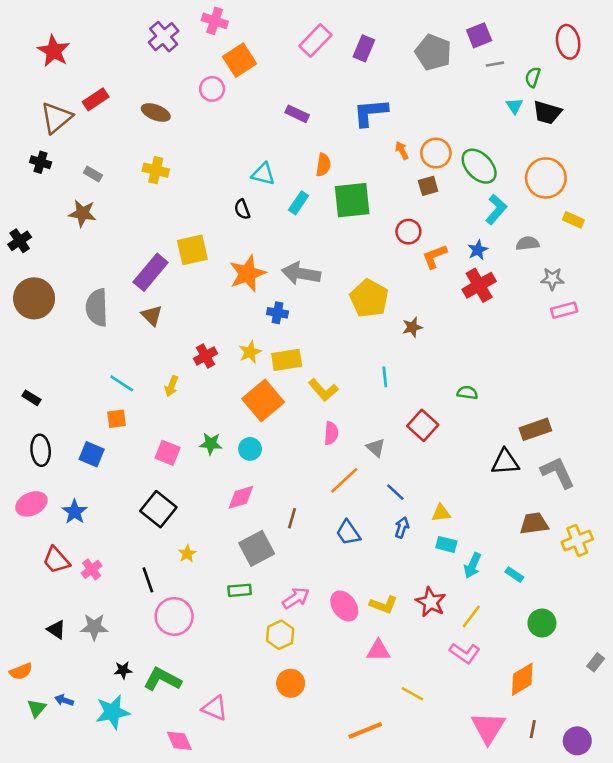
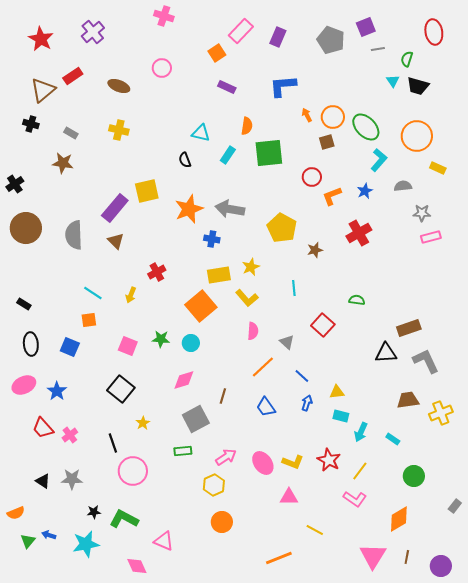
purple cross: (164, 37) -> (93, 32), moved
orange square: (240, 60) -> (217, 53), moved, size x0.7
red cross: (479, 285) -> (359, 233), moved
yellow star: (250, 352) -> (251, 267), moved

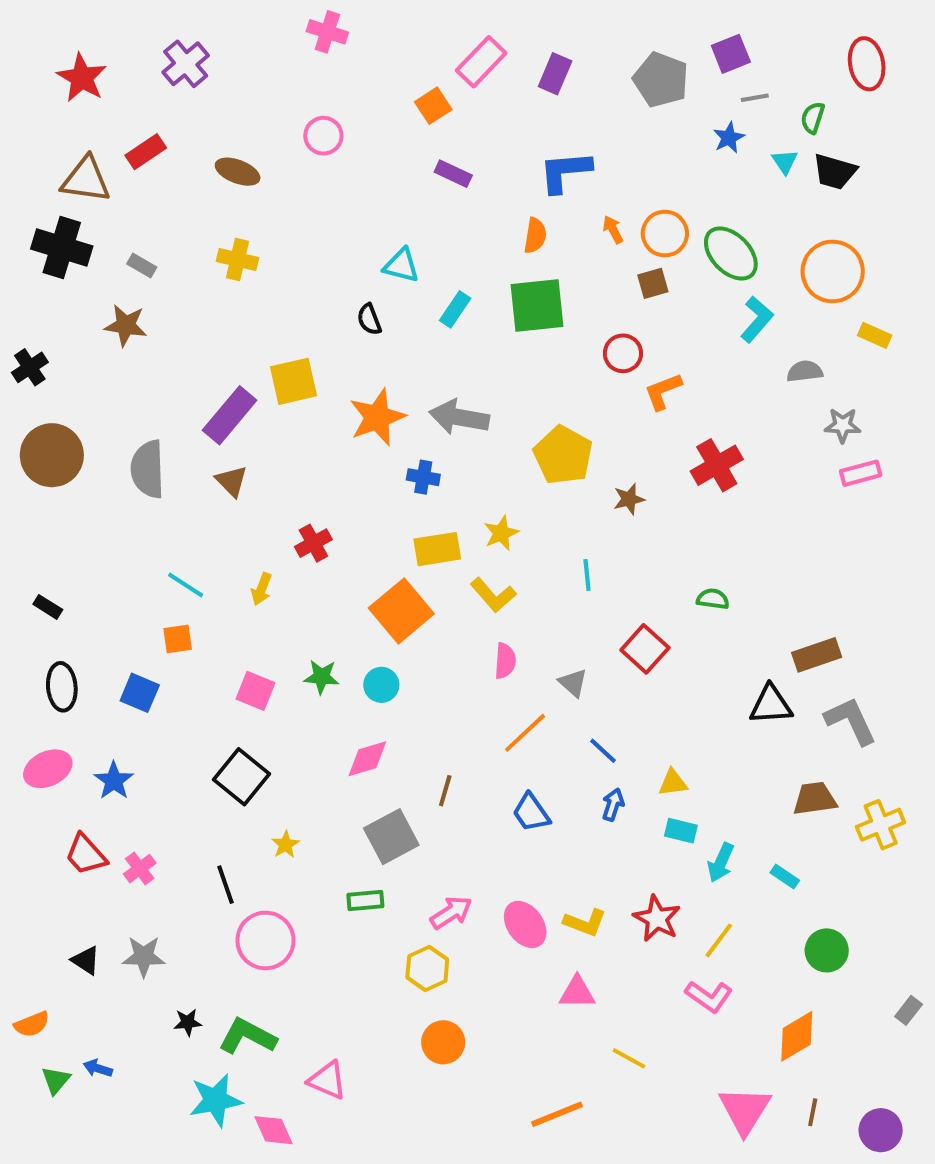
brown triangle: (43, 90) -> (86, 180), turned 48
black cross: (31, 124) -> (62, 248), size x1.8
orange semicircle: (247, 126) -> (535, 236), moved
blue star: (365, 191) -> (729, 138), moved
cyan star: (86, 544) -> (216, 1100), moved

